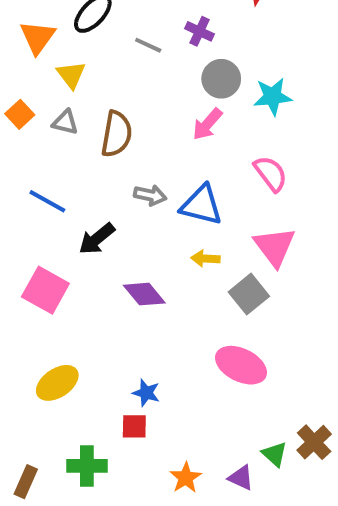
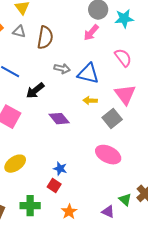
red square: (134, 426) -> (54, 186), turned 32
orange star: (186, 478) -> (69, 212), moved

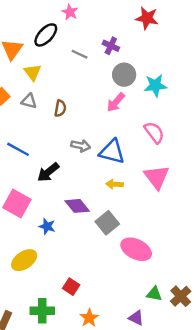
brown semicircle: (45, 38) -> (60, 108), size x0.6
gray square: (112, 119) -> (107, 223), moved
blue star: (60, 169) -> (47, 226), moved
green triangle: (125, 200) -> (154, 294), moved, turned -32

